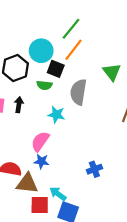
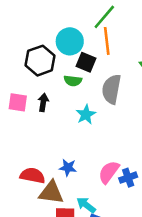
orange line: (74, 50) -> (107, 41), turned -45
cyan star: (56, 115) -> (86, 115), turned 30
pink semicircle: (40, 141) -> (109, 172), moved

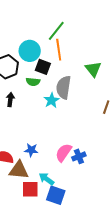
cyan star: (86, 115) -> (52, 100), moved

